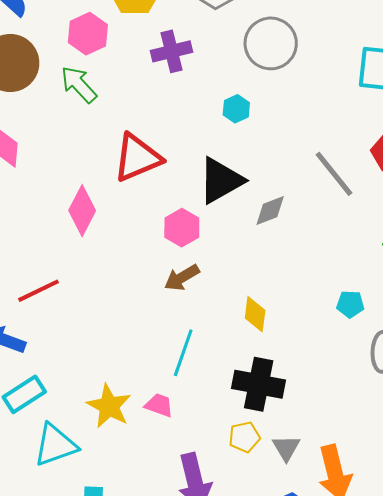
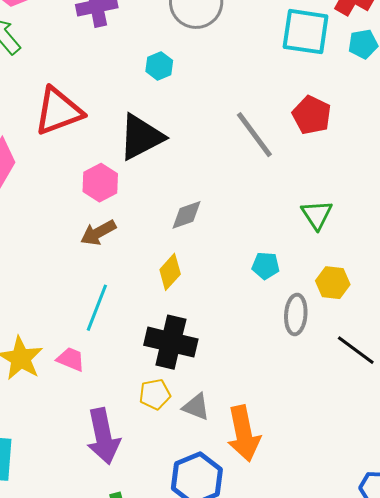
gray diamond: (270, 210) -> (187, 215), moved
yellow diamond: (255, 314) -> (170, 272), turned 33
gray triangle: (286, 448) -> (196, 407), turned -40

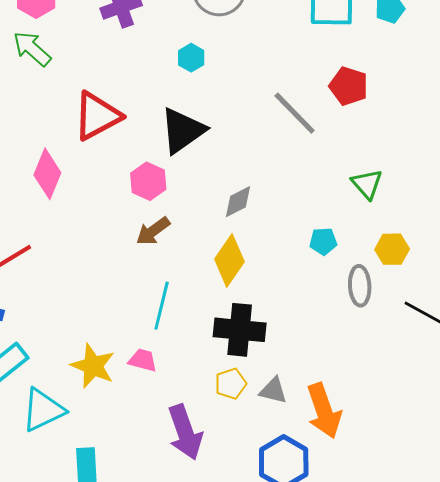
yellow diamond: (170, 272) -> (229, 260), size x1.4

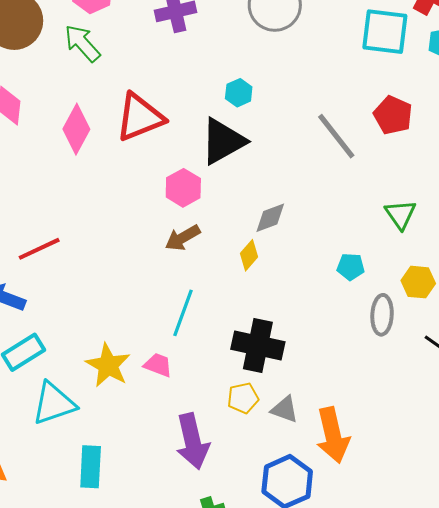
cyan hexagon: (191, 58) -> (239, 93), moved
pink diamond: (47, 174) -> (76, 129), moved
yellow diamond: (229, 260) -> (249, 255), moved, size x0.6

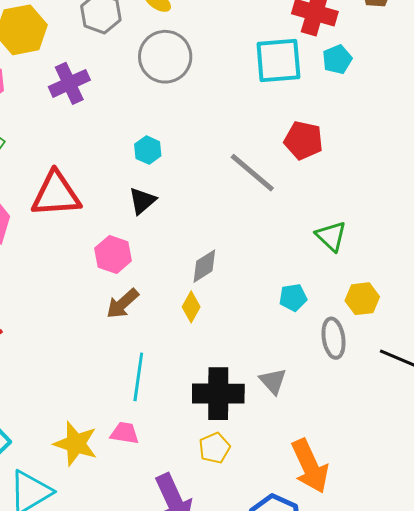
red triangle: (140, 117) -> (56, 194), turned 30
black triangle: (223, 141) -> (142, 201), size x0.6
gray triangle: (285, 409) -> (273, 381), moved, turned 40

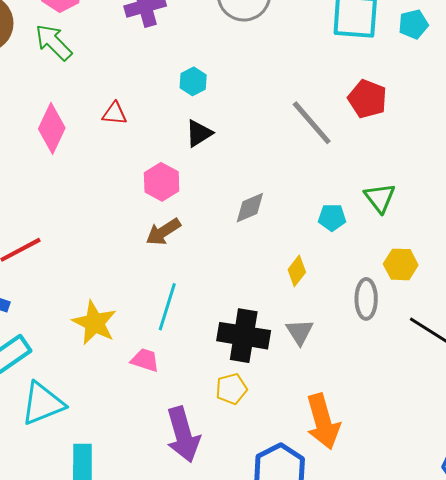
cyan hexagon: (148, 150) -> (193, 81), moved
red triangle: (56, 194) -> (115, 113), size x0.5
cyan pentagon: (293, 297) -> (332, 217), moved
yellow diamond: (191, 307) -> (297, 271), moved
yellow star: (76, 444) -> (94, 323), moved

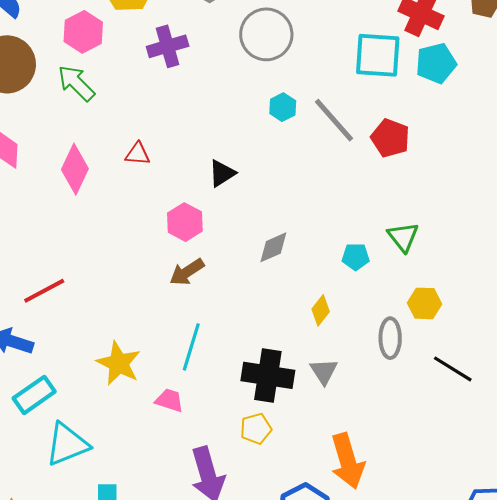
cyan pentagon: (413, 24) -> (436, 63), size x1.4
cyan hexagon: (193, 81) -> (283, 107), moved
gray line: (312, 123) -> (334, 120), moved

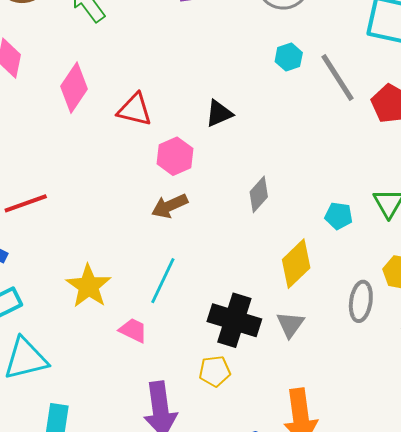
red triangle: (138, 154) -> (135, 110), moved, size x1.4
gray diamond: (273, 247) -> (259, 194), turned -33
yellow diamond: (321, 310) -> (296, 264), size x1.6

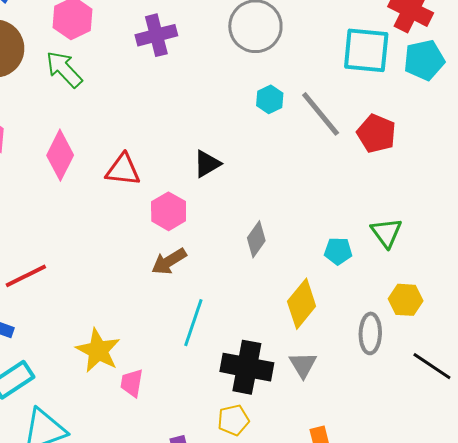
cyan line: (163, 281) -> (193, 323), moved
pink trapezoid: (133, 330) -> (132, 383), moved, turned -100

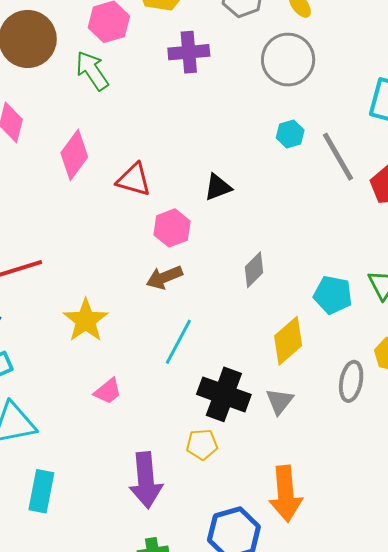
cyan pentagon: (338, 251) -> (333, 295), size x1.4
yellow star: (98, 351) -> (86, 320), moved
pink trapezoid: (132, 383) -> (108, 391), turned -148

